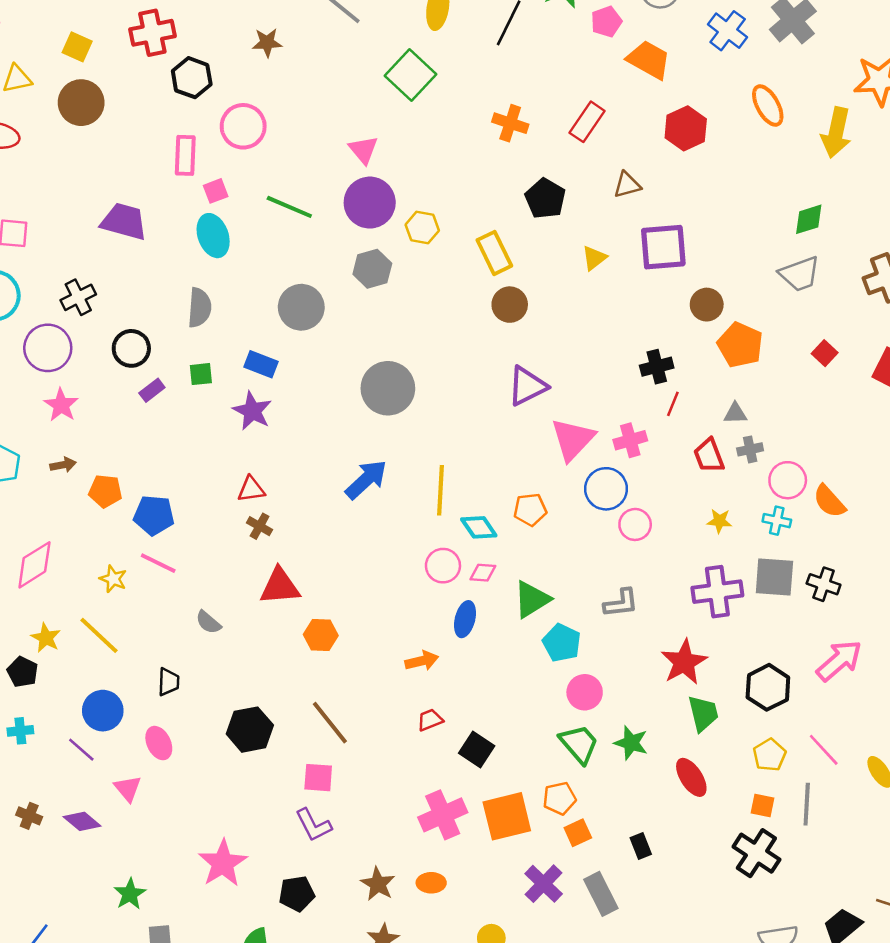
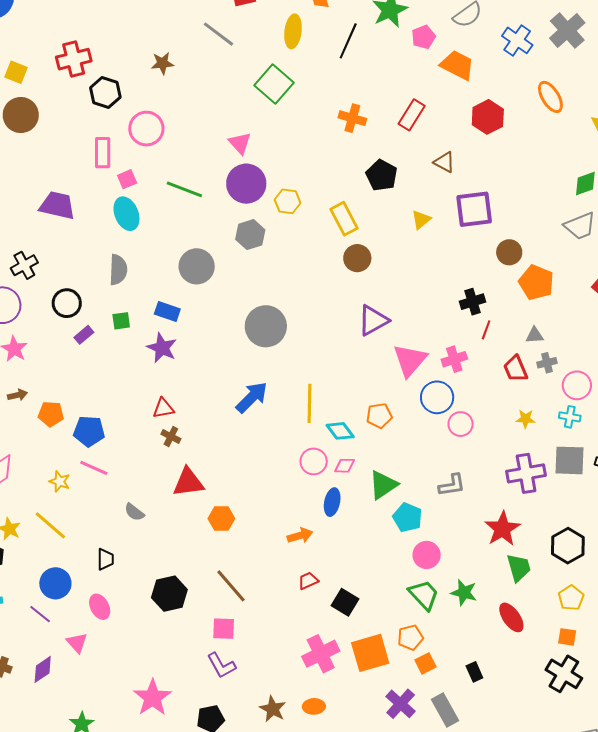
brown triangle: (627, 185) -> (444, 162), turned 45
purple diamond: (82, 821) -> (43, 669), turned -72

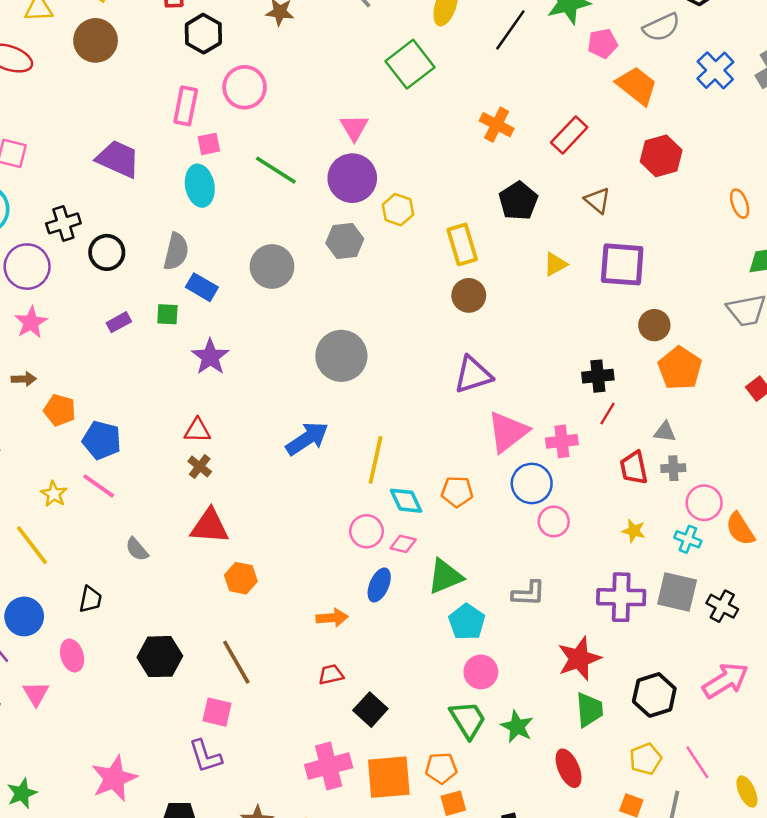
orange ellipse: (550, 97) -> (740, 204), moved, size x0.7
black circle: (67, 303) -> (107, 252), moved
blue rectangle: (167, 312) -> (202, 287), moved

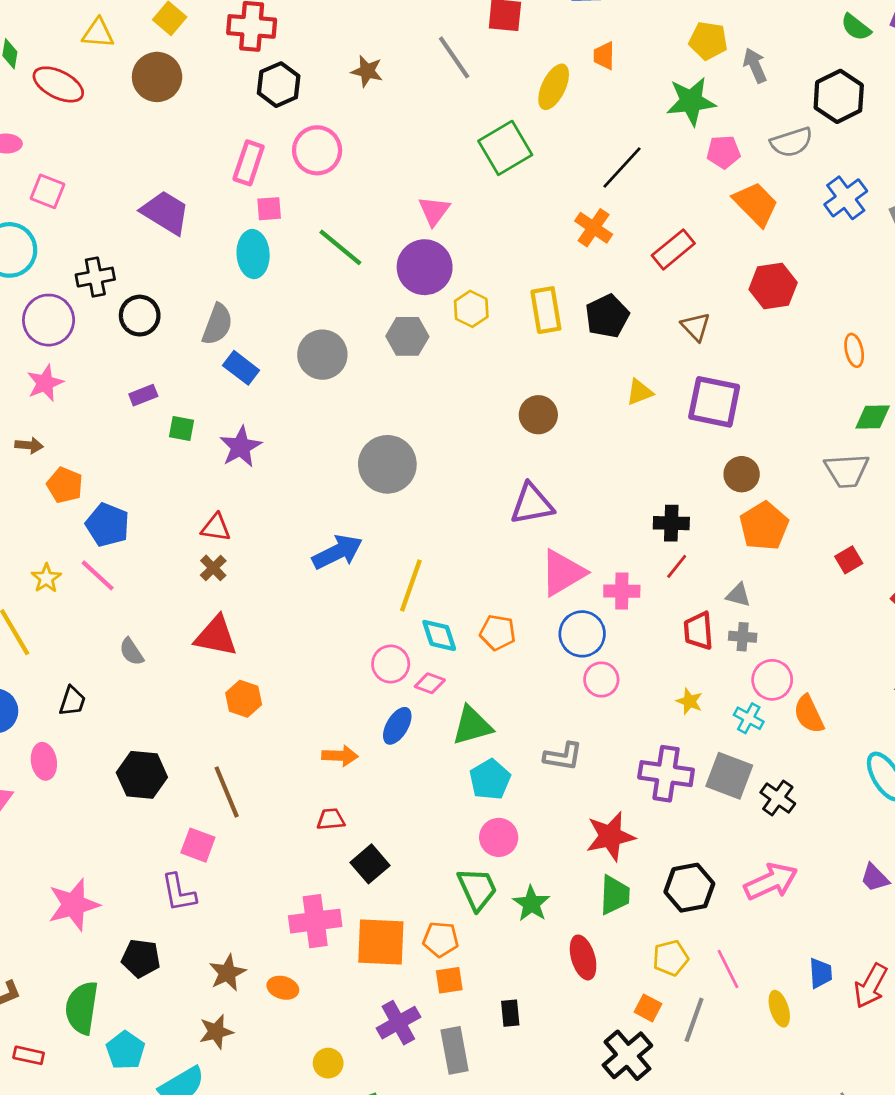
black line: (510, 30) -> (622, 167), moved
yellow rectangle: (462, 244) -> (546, 310), moved
green square: (167, 314) -> (182, 428), moved

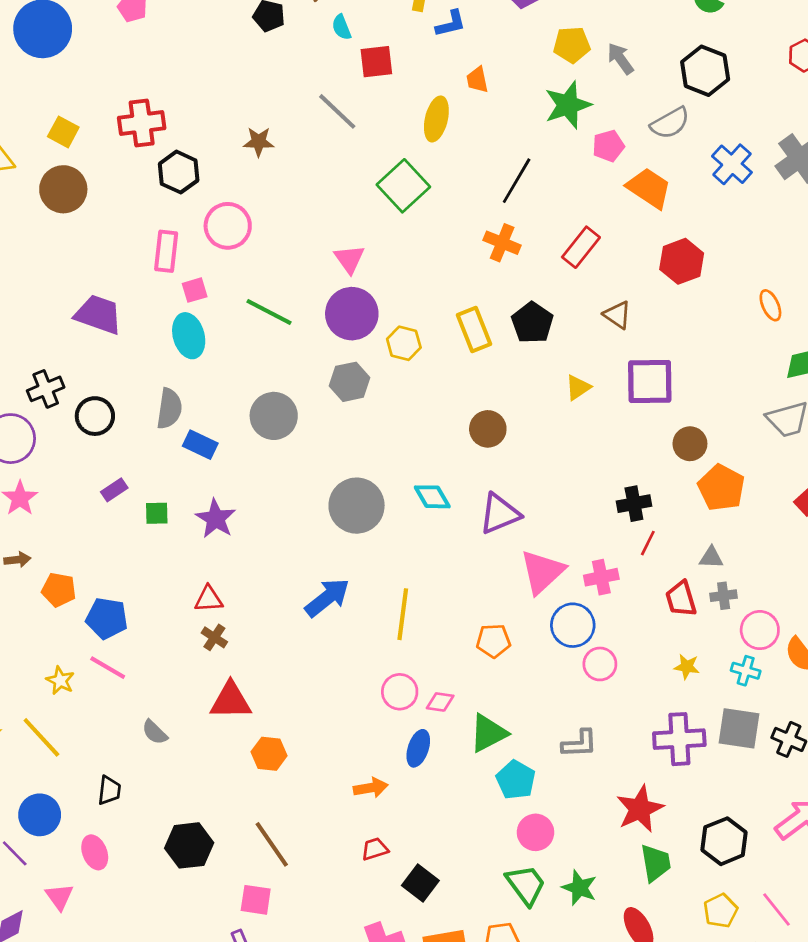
cyan diamond: (439, 635) -> (432, 497), moved

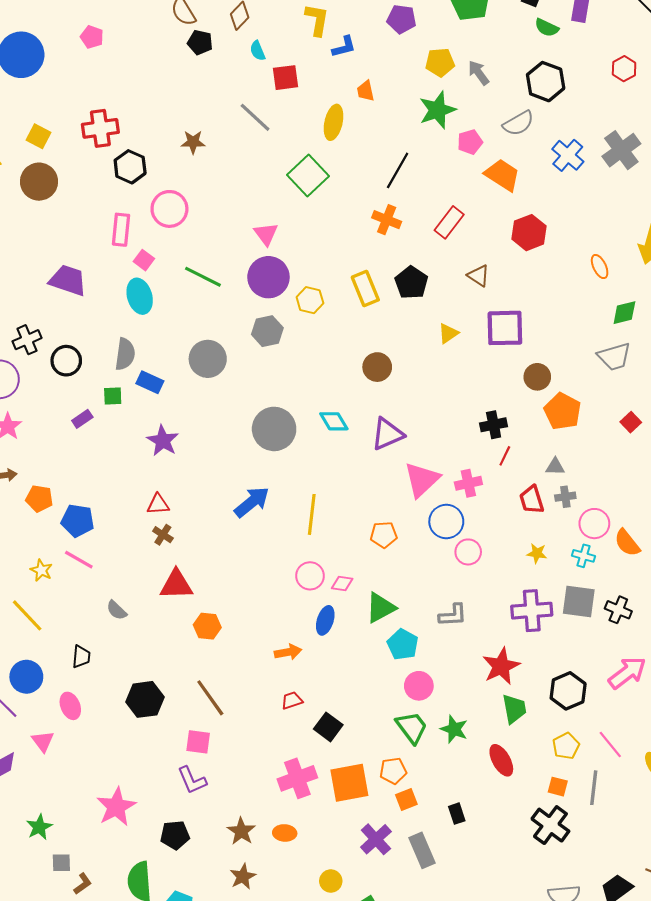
pink square: (195, 290) -> (144, 260), turned -36
green square: (157, 513) -> (113, 396), moved

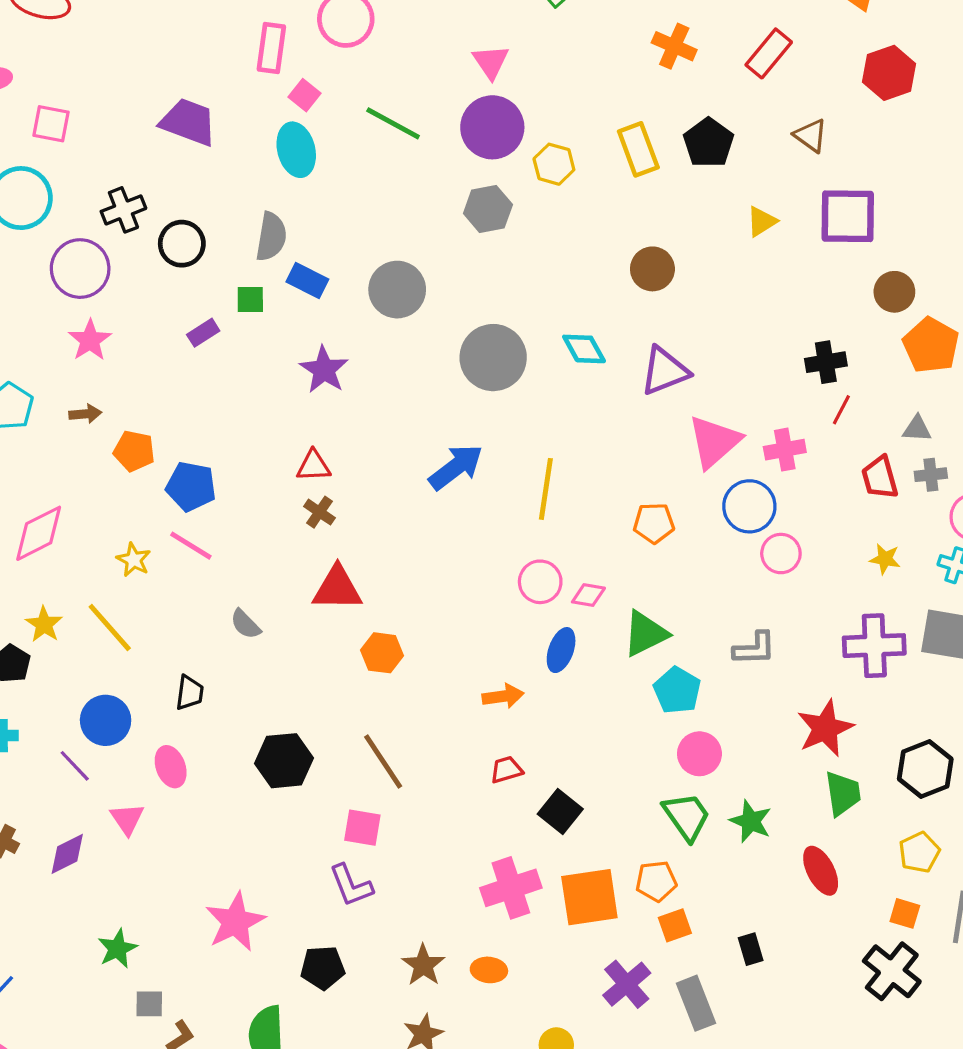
gray circle: (208, 359) -> (397, 290), moved

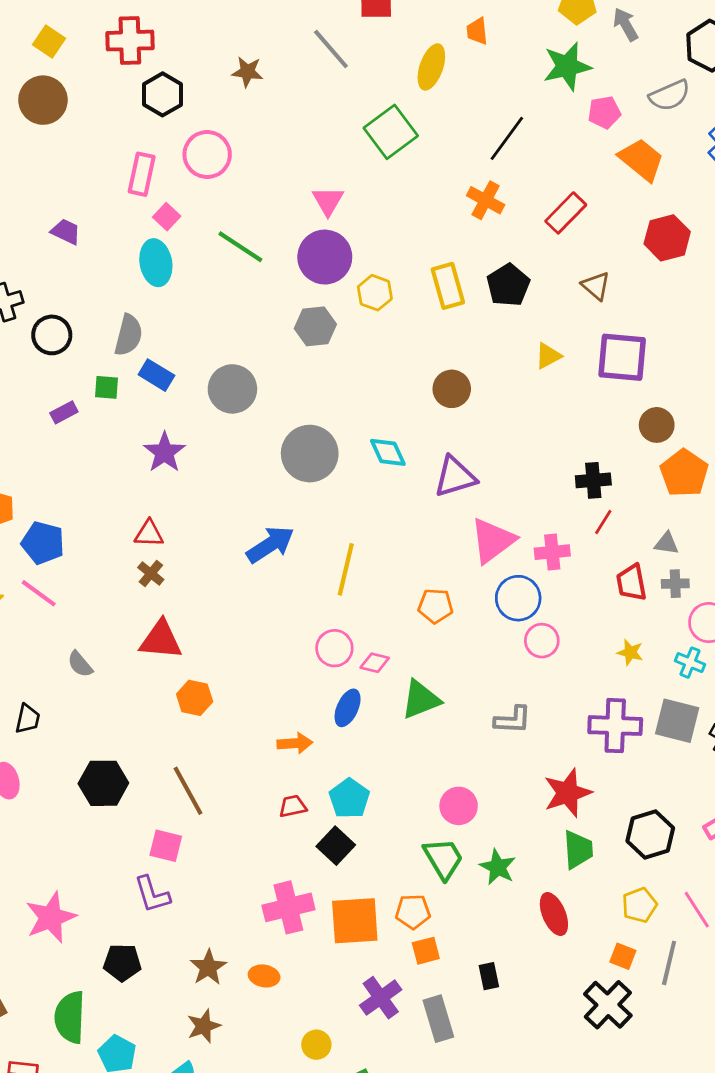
purple trapezoid: (188, 122) -> (66, 232), size x0.6
cyan pentagon: (677, 690) -> (349, 798), moved

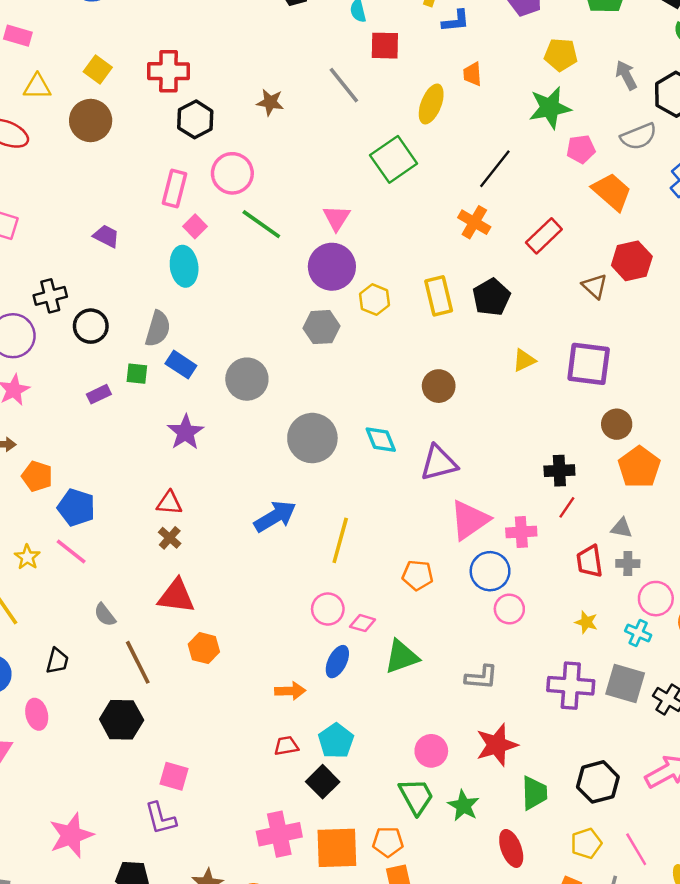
gray arrow: (626, 24) -> (626, 75), moved
green line: (240, 247) -> (261, 224), moved
brown triangle: (596, 286) -> (595, 286), moved
brown line: (188, 791) -> (138, 662), moved
red star: (568, 793) -> (497, 745), moved

